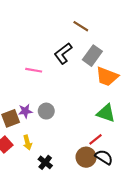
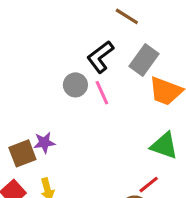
pink line: (34, 70) -> (102, 93), moved, turned 56
gray circle: (46, 111) -> (75, 85), moved

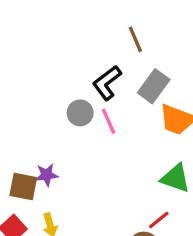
brown line: (127, 16) -> (135, 39), turned 35
brown square: (22, 153) -> (23, 187), turned 32

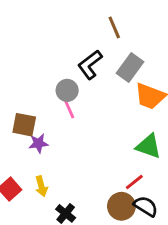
pink line: (109, 121) -> (69, 108), moved
brown square: (23, 187) -> (24, 125), moved

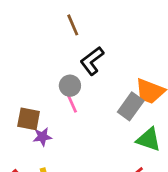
brown line: (114, 27) -> (73, 25), moved
gray rectangle: (130, 67) -> (131, 106), moved

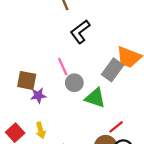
gray circle: (70, 86) -> (74, 83), moved
green triangle: (149, 140) -> (95, 98), moved

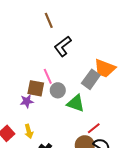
brown square: (27, 80) -> (36, 88), moved

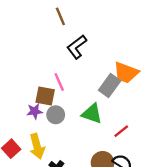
gray circle: (58, 90) -> (56, 115), moved
red line: (94, 128) -> (121, 131), moved
yellow arrow: (29, 131) -> (37, 146), size x1.5

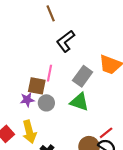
pink line: (59, 82) -> (50, 73), turned 35
gray rectangle: (110, 85) -> (83, 76), moved
red line: (121, 131) -> (106, 133), moved

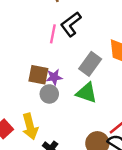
pink line: (50, 73) -> (53, 34), moved
purple star: (27, 100) -> (54, 77), moved

